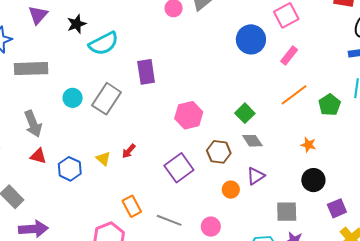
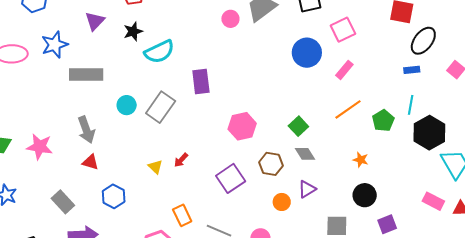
blue hexagon: (70, 169) -> (114, 196), moved

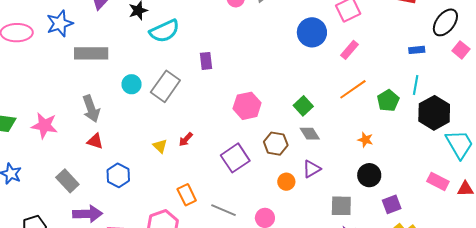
black ellipse: (423, 41) -> (445, 22), moved
purple rectangle: (201, 81) -> (206, 61), size x0.7

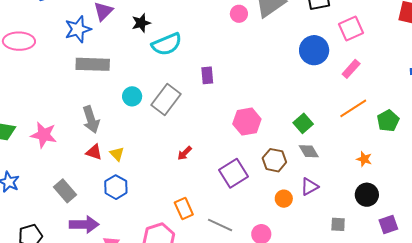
blue star: (60, 23) -> (78, 29), moved
yellow triangle: (160, 146) -> (117, 154), moved
gray square: (341, 206) -> (338, 224), size x0.7

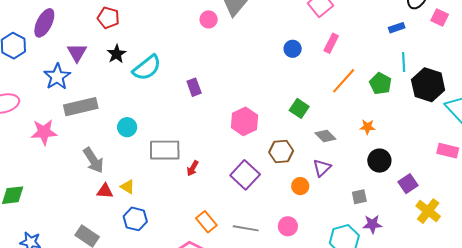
blue circle: (314, 50) -> (293, 49), moved, size x0.6
gray rectangle: (166, 100) -> (165, 150), moved, turned 68
pink star: (44, 135) -> (44, 132), moved
gray diamond: (309, 151) -> (325, 136), moved

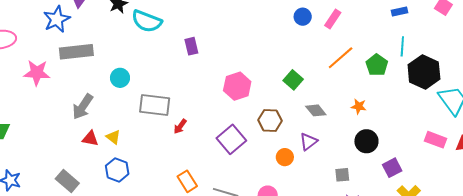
blue circle: (293, 49) -> (303, 17), moved
cyan semicircle: (147, 68) -> (147, 21), turned 52
gray arrow: (93, 160) -> (83, 107), turned 60

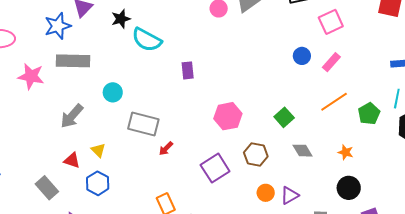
red triangle: (90, 139) -> (72, 160), moved
purple triangle: (308, 142) -> (290, 195), moved

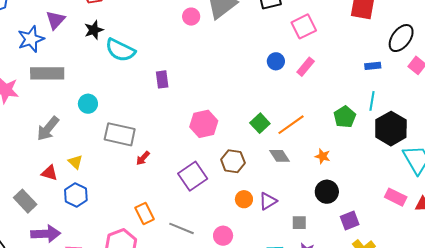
orange line: (334, 102) -> (291, 125), moved

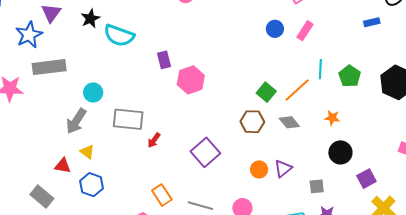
cyan line: (372, 101) -> (320, 69), moved
pink hexagon: (204, 124) -> (191, 80), moved
gray arrow: (48, 129) -> (76, 121), moved
brown hexagon: (233, 161) -> (252, 122), moved

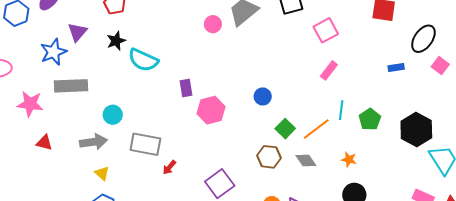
blue circle: (275, 29) -> (263, 96), moved
gray arrow: (76, 121) -> (93, 142), turned -136
red triangle: (63, 166) -> (44, 143), moved

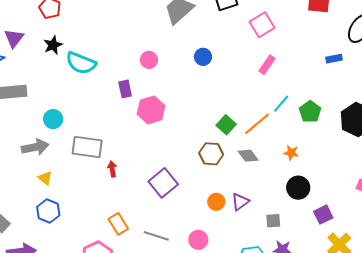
pink circle: (213, 24) -> (149, 60), moved
blue circle: (263, 96) -> (203, 57), moved
cyan line: (341, 110) -> (281, 104), turned 36
red arrow: (169, 167) -> (112, 169), turned 133

